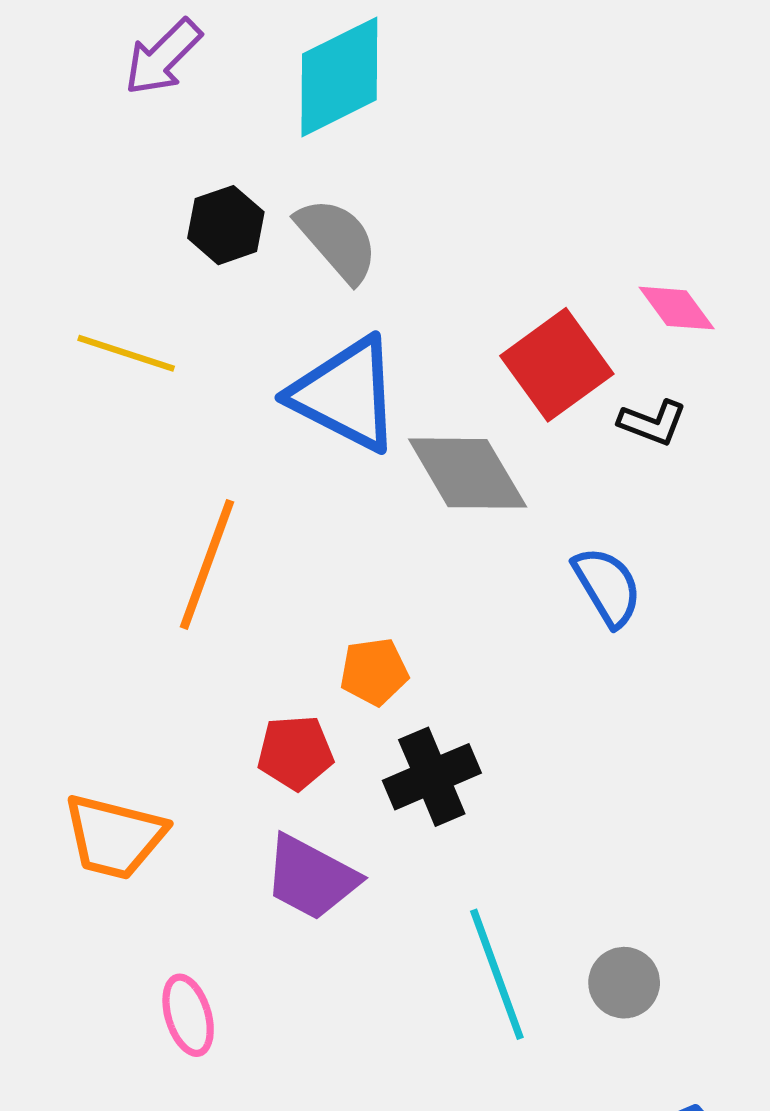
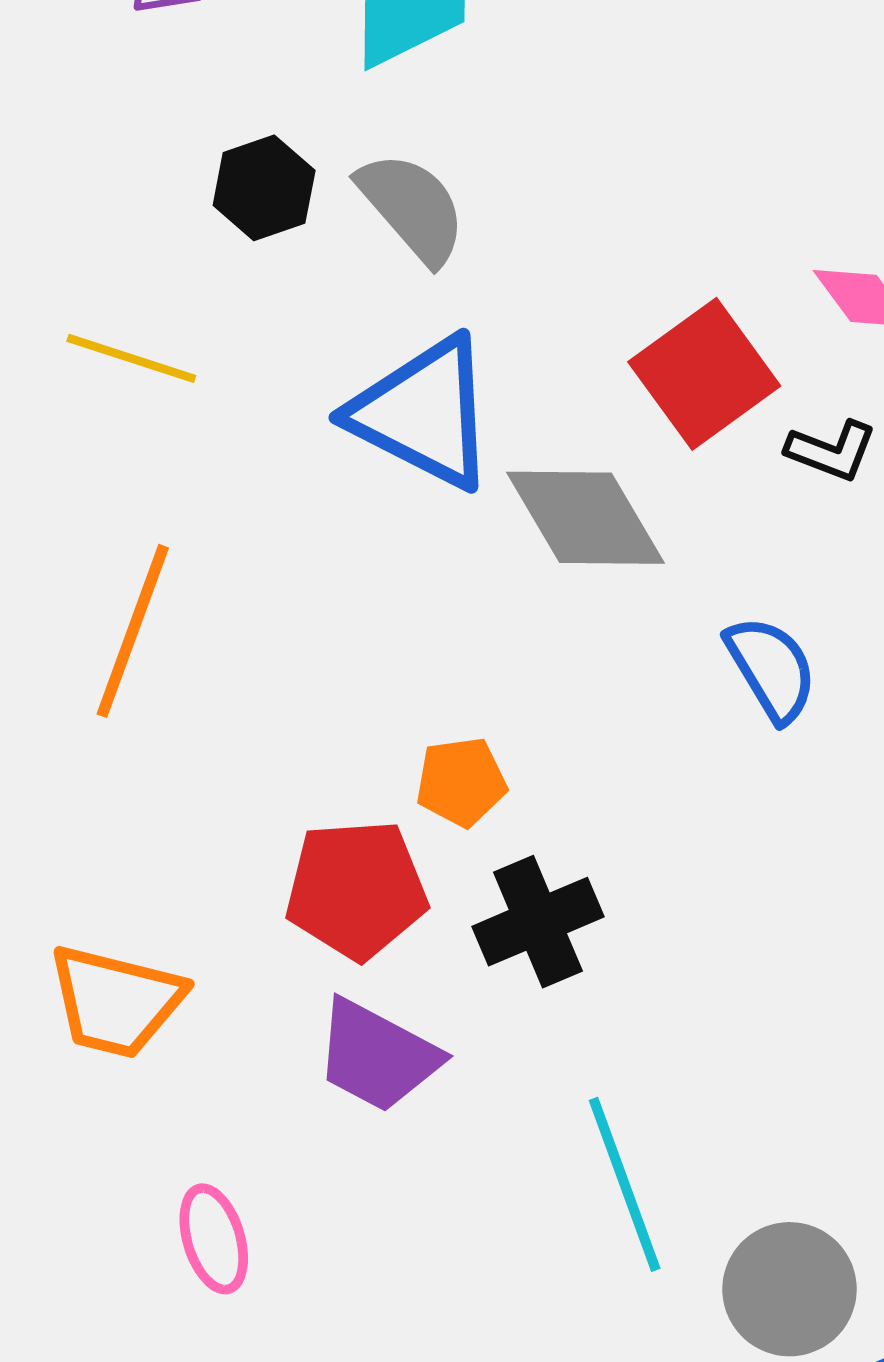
orange line: (207, 564) -> (133, 631), moved
red pentagon: (295, 753) -> (356, 890), size x1.4
gray circle: (624, 983) -> (790, 1289), moved, size x1.4

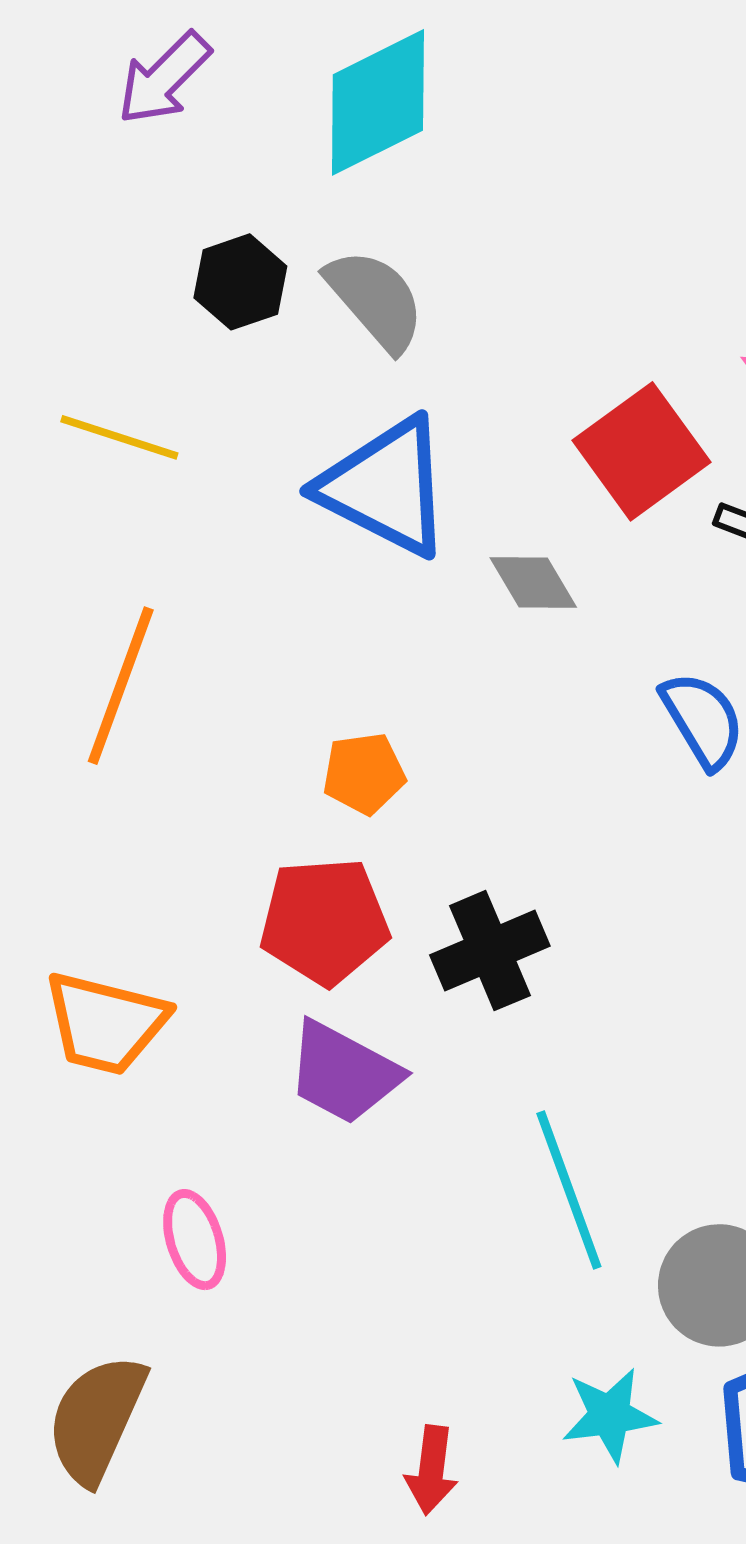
gray diamond: (585, 518) -> (533, 582), size x0.6
orange pentagon: (461, 782) -> (364, 774), moved

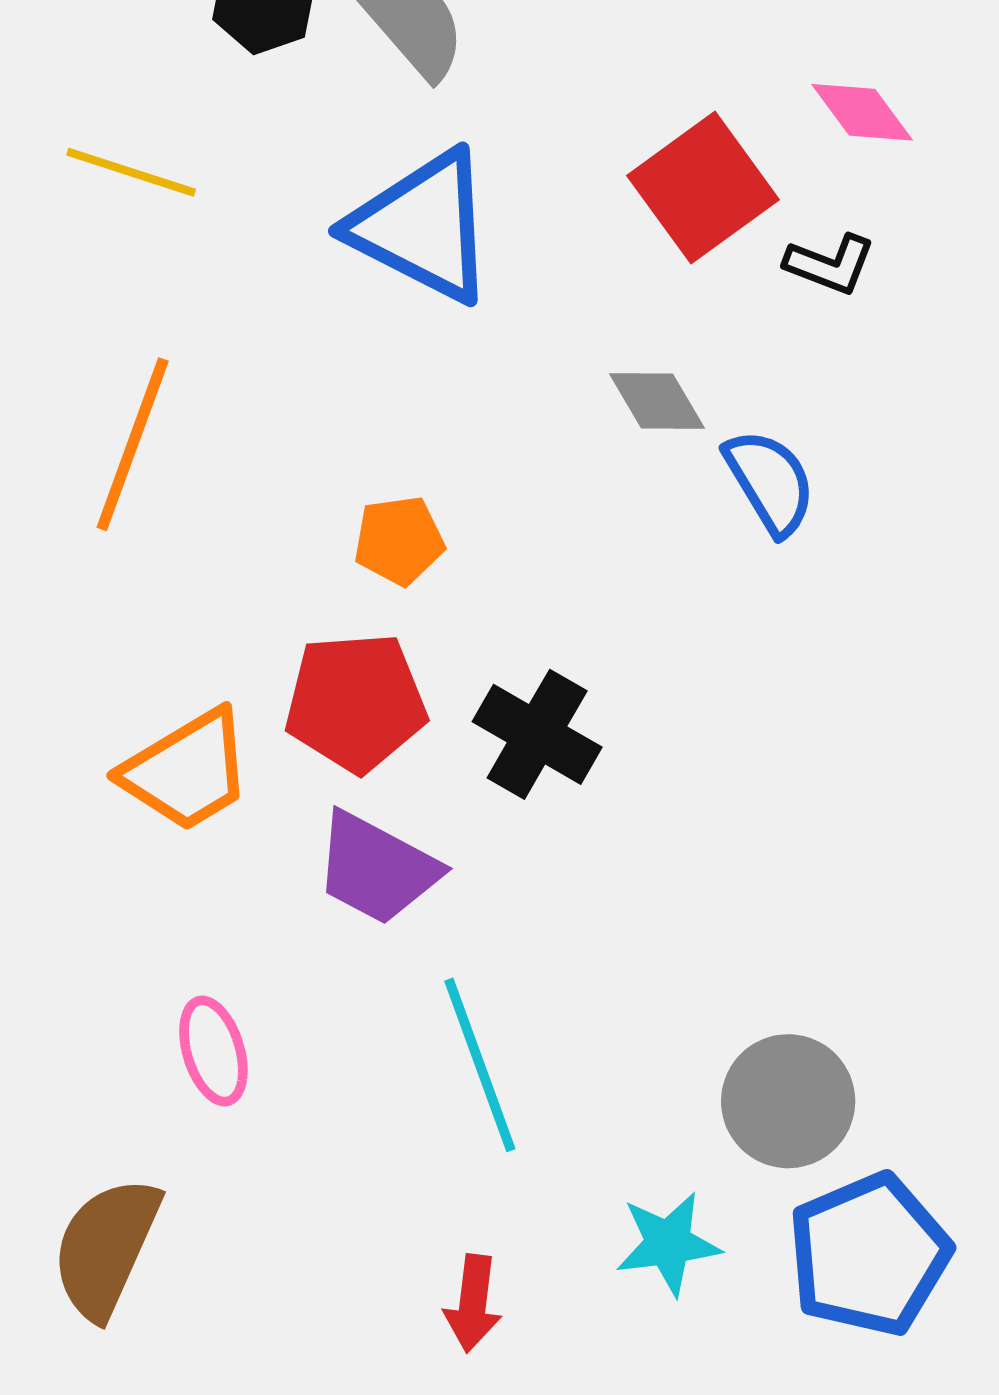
gray diamond: (533, 582) -> (657, 401), moved
black cross: (490, 951) -> (537, 734), turned -37
orange trapezoid: (105, 1023) -> (187, 771), moved, turned -45
cyan line: (569, 1190) -> (480, 1065), moved

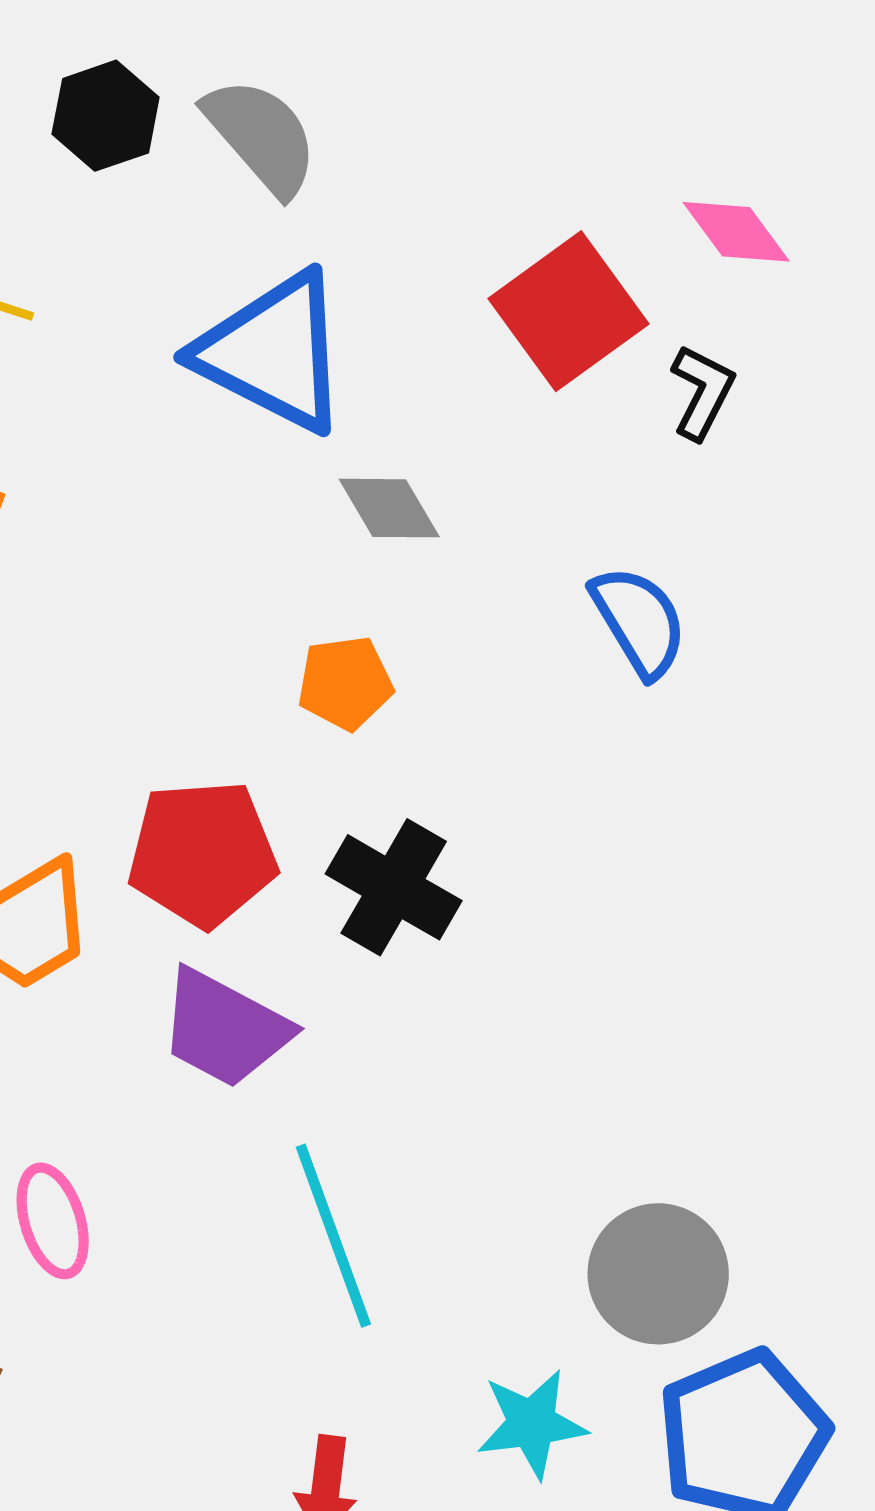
black L-shape: (830, 264) -> (702, 392), turned -84
gray diamond: (657, 401) -> (389, 508), moved
orange pentagon: (399, 540) -> (345, 683), moved

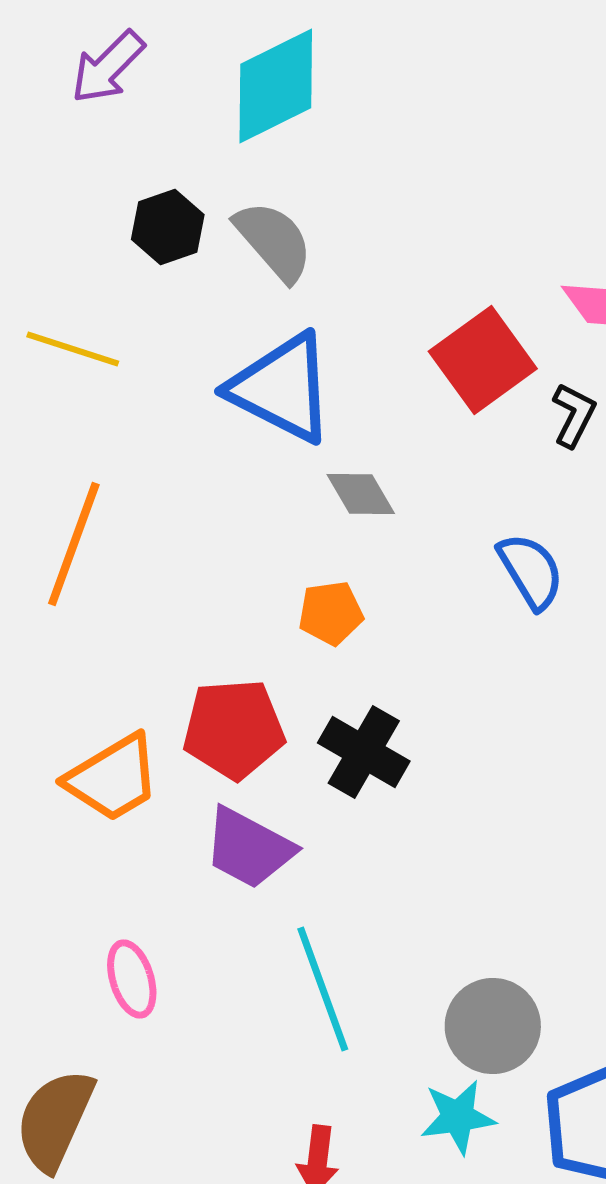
gray circle: (658, 1274) -> (493, 1026), moved

